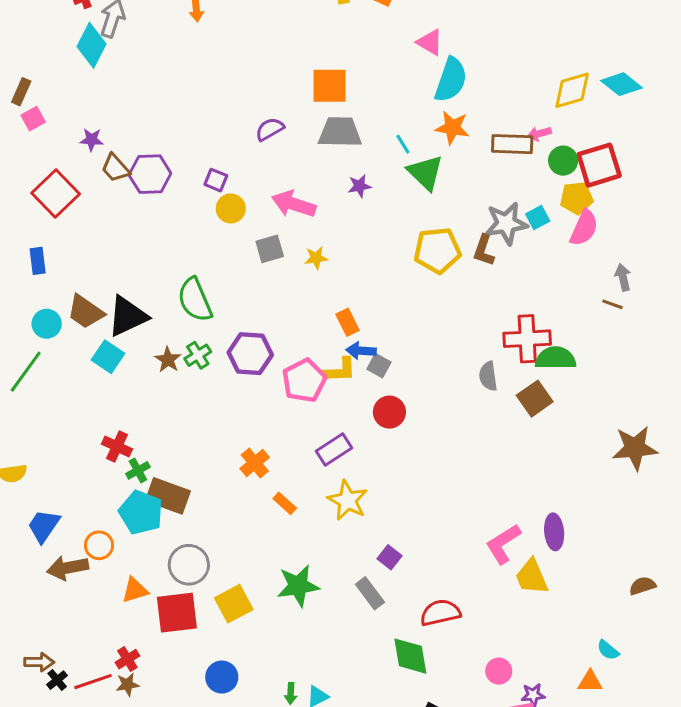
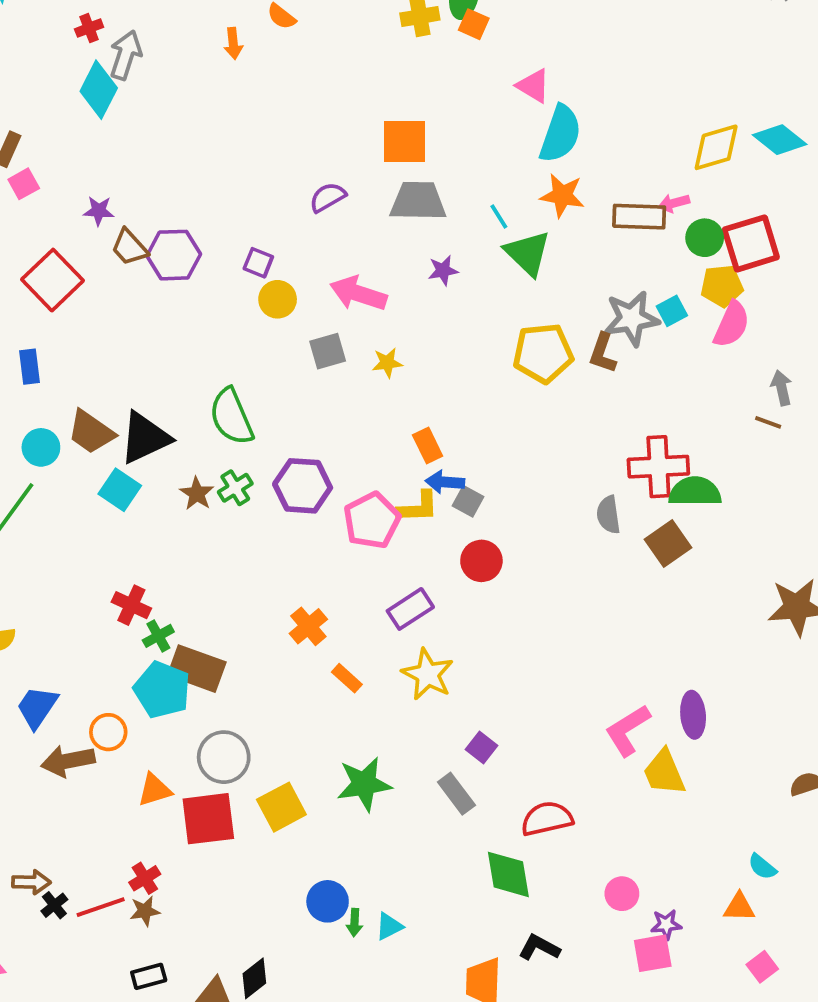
blue circle: (222, 677) -> (328, 901), moved

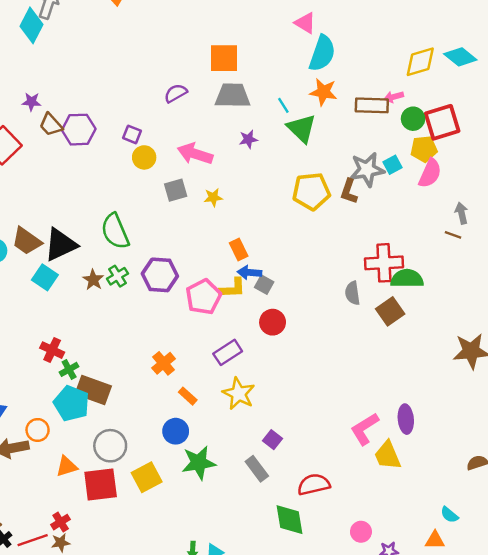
blue circle: (328, 901) -> (176, 431), moved

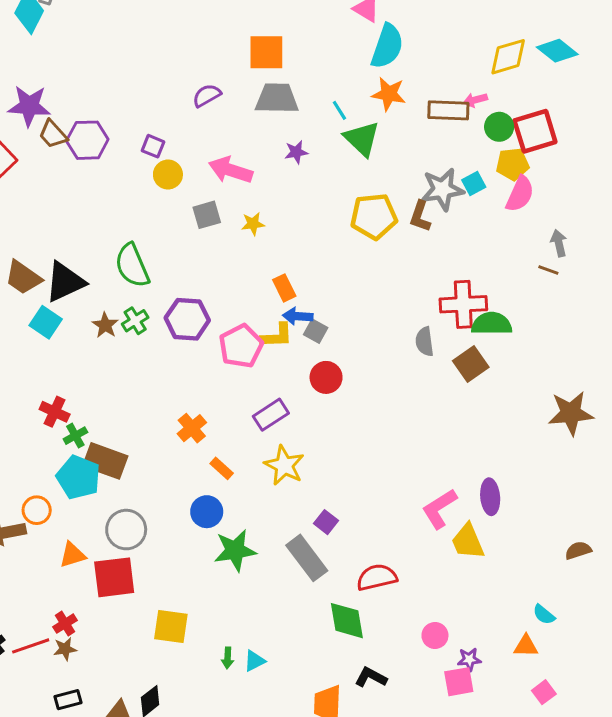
purple star: (31, 102) -> (29, 106), size x1.8
gray rectangle: (257, 469) -> (307, 558), size x1.4
yellow square: (147, 477) -> (171, 627), moved, turned 36

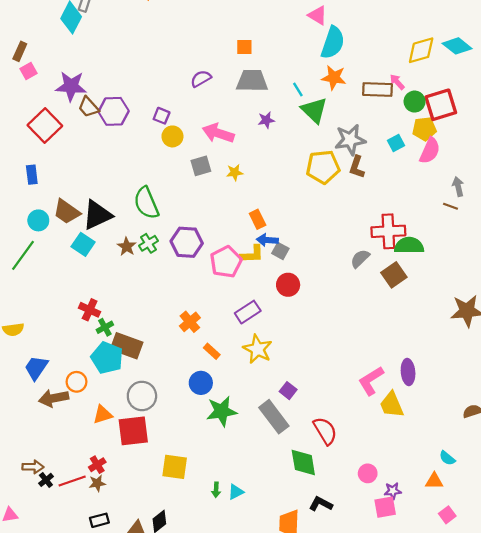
orange square: (266, 52) -> (244, 47), size x0.6
pink arrow: (475, 100) -> (397, 82), turned 63
gray star: (442, 189) -> (350, 140), moved
gray semicircle: (425, 342) -> (360, 259), turned 54
red semicircle: (377, 577) -> (325, 431), turned 72

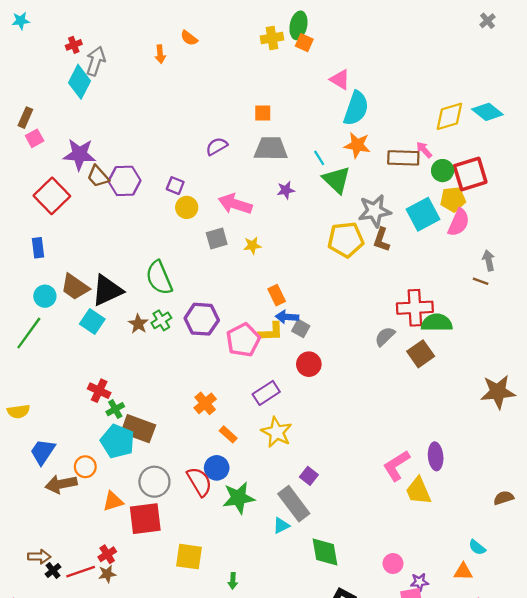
cyan square: (396, 143) -> (423, 214), size x1.8
red semicircle: (325, 431) -> (199, 482), moved
cyan triangle: (236, 492) -> (281, 525), moved

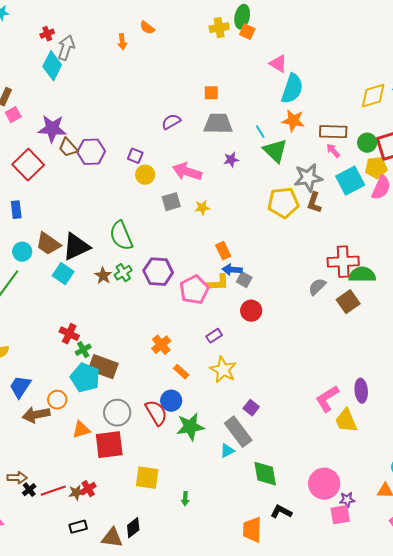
pink arrow: (424, 150) -> (333, 151), moved
purple rectangle: (266, 393) -> (214, 336), size x0.7
red cross: (107, 554) -> (88, 489), moved
pink circle: (393, 564) -> (324, 484), size x1.8

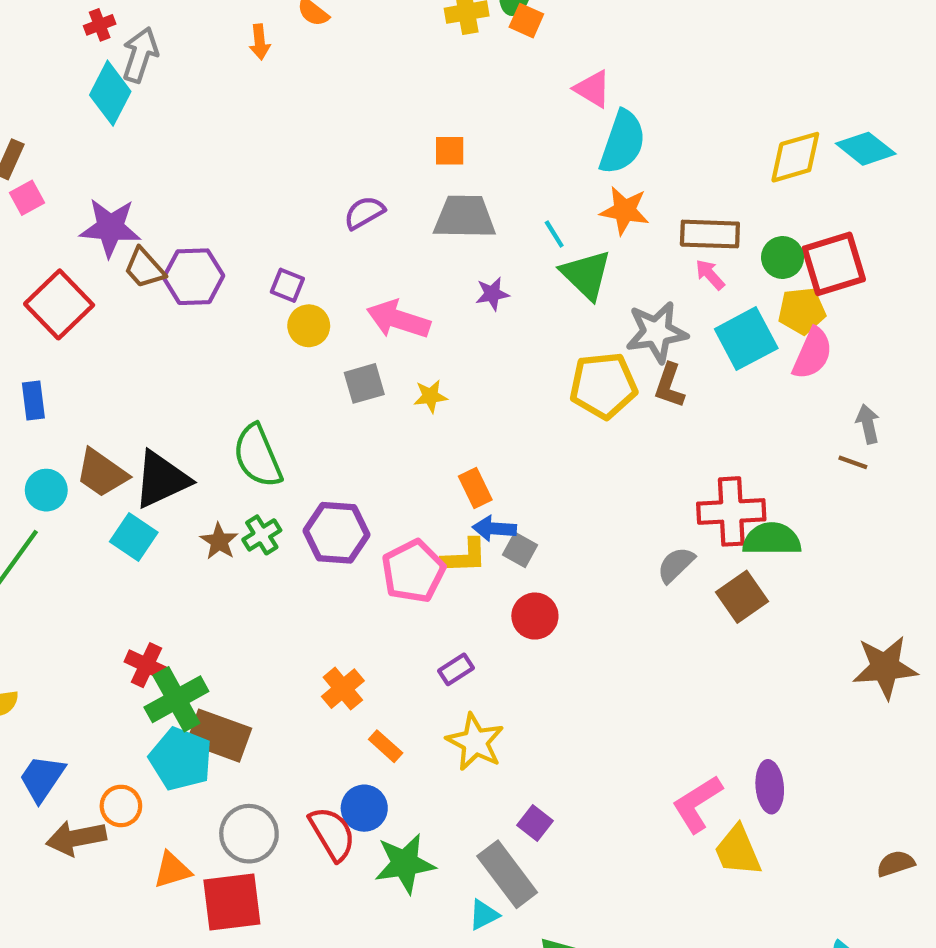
green cross: (83, 350) -> (176, 699), size x1.8

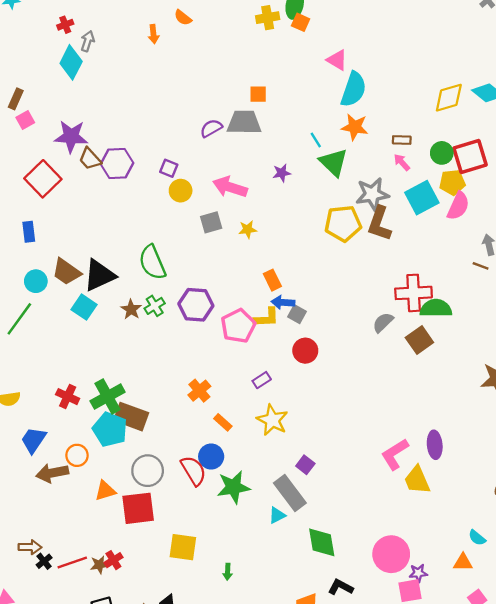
gray arrow: (140, 55) -> (88, 41), size x0.7
gray trapezoid: (465, 217) -> (244, 122), moved
brown rectangle: (710, 234) -> (402, 140), size x0.6
brown L-shape: (669, 386) -> (379, 224), size x1.4
red cross: (147, 665) -> (68, 397), moved

